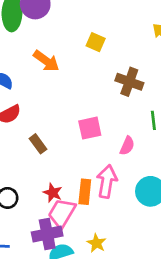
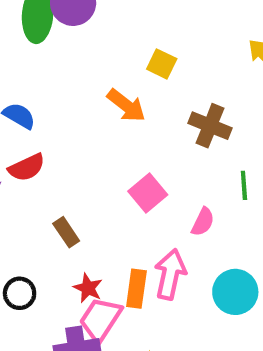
orange arrow: (46, 61) -> (126, 105), moved
pink square: (90, 128) -> (148, 193), turned -30
brown rectangle: (38, 144) -> (66, 232), moved

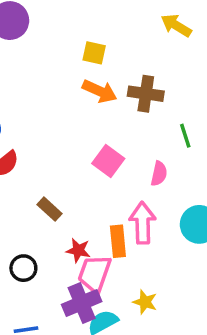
orange arrow: (126, 105) -> (100, 91), moved

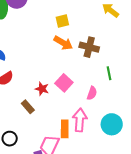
yellow square: (94, 53) -> (62, 21), turned -32
red star: (78, 250) -> (42, 89), moved

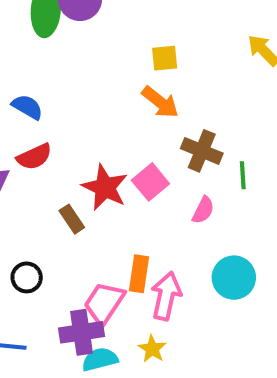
brown cross: (89, 47) -> (202, 151), moved
red star: (42, 89) -> (105, 187), size x1.6
pink arrow: (80, 120) -> (166, 296), moved

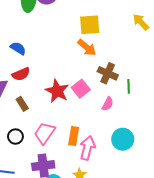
yellow square: (165, 58) -> (90, 25), size x1.5
brown rectangle: (72, 219) -> (22, 104), moved
pink trapezoid: (104, 303) -> (45, 133), moved

